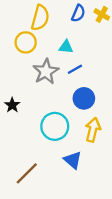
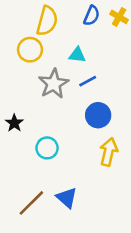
cyan circle: (55, 126) -> (47, 148), moved, size x0.7
blue triangle: (73, 160) -> (67, 198), moved

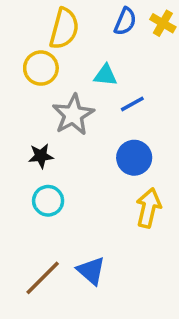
blue line: (88, 81) -> (132, 104), moved
black star: (14, 123) -> (41, 156), moved, turned 30
cyan circle: (47, 148) -> (48, 201), moved

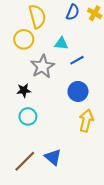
yellow semicircle: (64, 29) -> (37, 16), turned -30

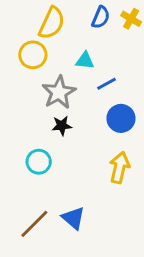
yellow semicircle: (37, 16) -> (52, 23), turned 40
black star: (24, 90) -> (62, 126), moved
blue circle: (78, 91) -> (121, 118), moved

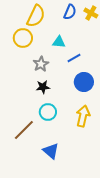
gray star: (59, 92) -> (41, 64), size x0.7
cyan circle: (39, 162) -> (48, 112), moved
brown line: (34, 224) -> (24, 130), moved

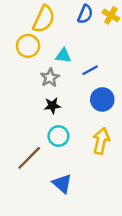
cyan triangle: (59, 42) -> (63, 56), moved

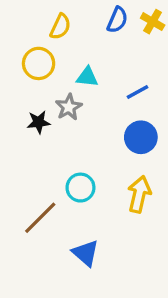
yellow semicircle: (44, 19) -> (60, 27), size x0.7
blue line: (90, 70) -> (137, 92), moved
black star: (52, 106) -> (39, 122), moved

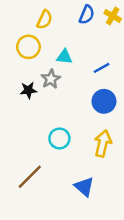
brown line: (40, 218) -> (30, 177), moved
blue triangle: (86, 253) -> (84, 187), moved

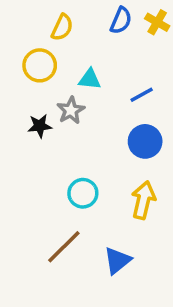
brown line: (30, 177) -> (64, 247), moved
blue triangle: (84, 187) -> (117, 261), turned 40

